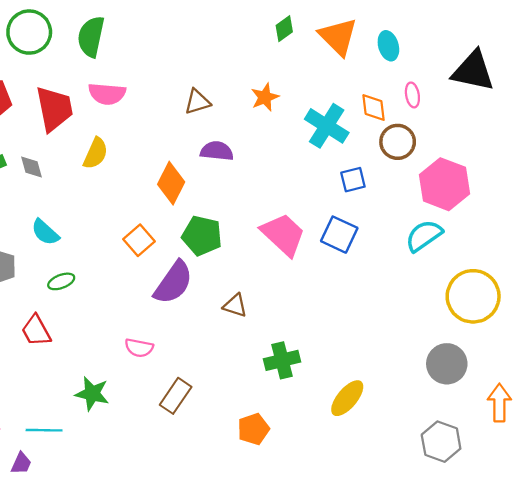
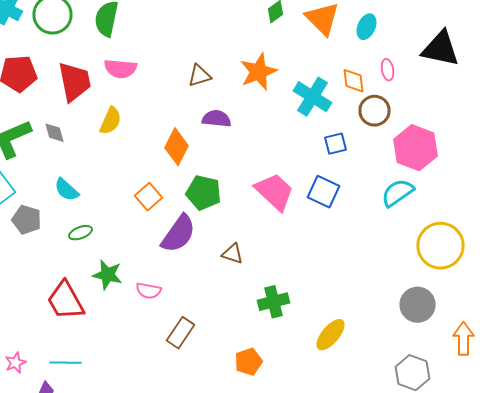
cyan ellipse: (388, 46) -> (366, 27), turned 40
orange star: (265, 97) -> (258, 72), size x1.5
red trapezoid: (36, 331) -> (66, 301), moved, size x1.4
green star: (92, 394) -> (108, 275), moved

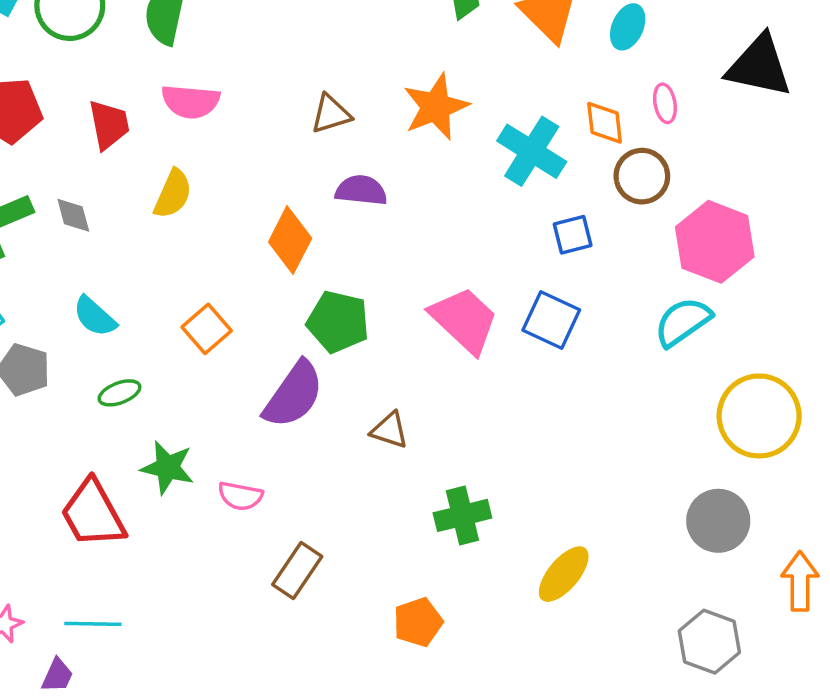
red trapezoid: (74, 82) -> (109, 125), size x0.7
orange square: (148, 197) -> (207, 329), moved

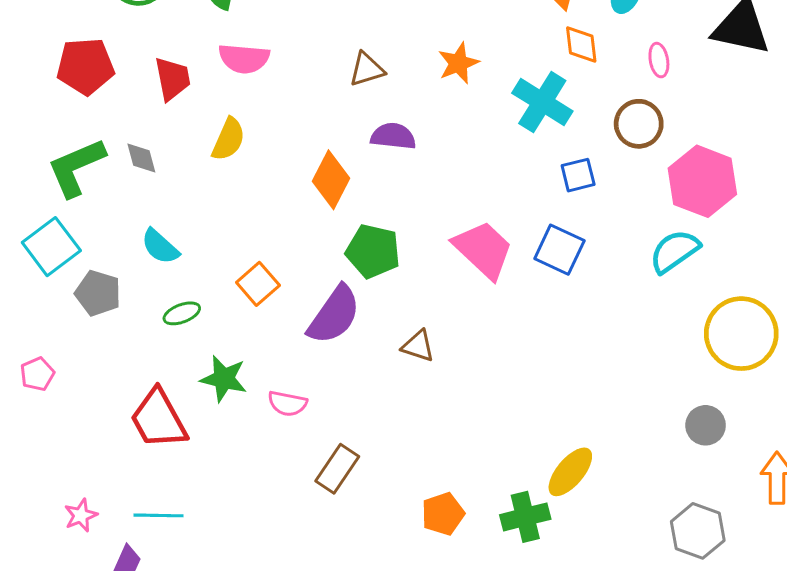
orange star: (436, 107) -> (458, 63), size x0.7
orange diamond: (605, 123) -> (581, 45), moved
orange square: (207, 329) -> (258, 284), moved
green cross: (462, 515) -> (525, 517), moved
gray circle: (718, 521) -> (706, 425), size x0.7

